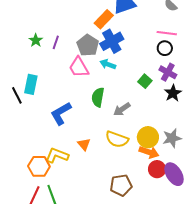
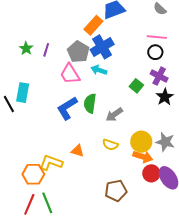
blue L-shape: (61, 113) -> (67, 108), moved
gray star: (172, 138) -> (165, 142), turned 30
yellow semicircle: (117, 139) -> (110, 145), size x0.7
orange triangle: (84, 144) -> (78, 151), turned -32

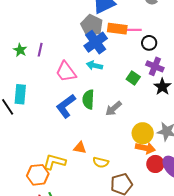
orange rectangle: (93, 25) -> (117, 29), moved, turned 60
pink line: (157, 37) -> (132, 30), moved
gray pentagon: (78, 52) -> (92, 25), moved
yellow semicircle: (110, 145) -> (101, 162), moved

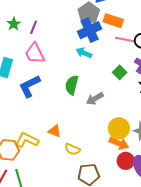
pink line: (132, 30) -> (125, 40), moved
pink trapezoid: (66, 72) -> (35, 53), moved
blue L-shape: (66, 106) -> (30, 86), moved

